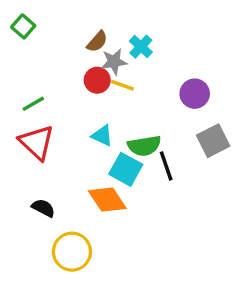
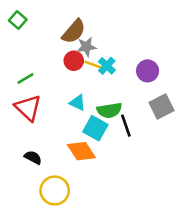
brown semicircle: (97, 42) -> (74, 31), size x1.5
cyan cross: (141, 47) -> (107, 66), moved

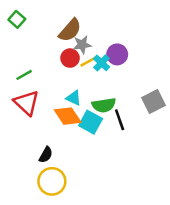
yellow line: (93, 65) -> (88, 62), turned -49
purple circle: (148, 71) -> (117, 54), moved
orange diamond: (81, 151) -> (68, 116), moved
black semicircle: (33, 157) -> (46, 155), moved, turned 91

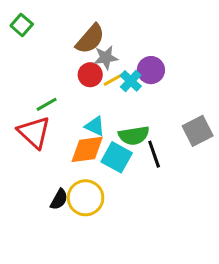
green line: (24, 75) -> (47, 104), moved
orange diamond: (68, 116) -> (87, 149), turned -64
yellow circle: (52, 181) -> (86, 198), moved

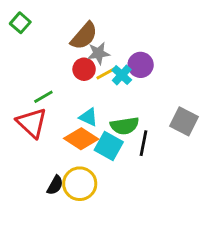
gray square: (198, 131) -> (184, 121), turned -36
orange diamond: (87, 149) -> (81, 139), turned 40
black line: (154, 154) -> (143, 143), turned 30

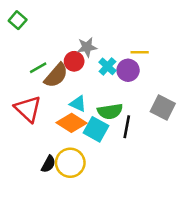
brown semicircle: (84, 36) -> (56, 75), moved
purple circle: (141, 65) -> (128, 70), moved
yellow line: (106, 74) -> (140, 52), moved, turned 30
green line: (43, 97) -> (38, 68), moved

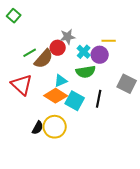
cyan triangle: (78, 104) -> (61, 81), turned -48
green semicircle: (110, 111) -> (86, 72), moved

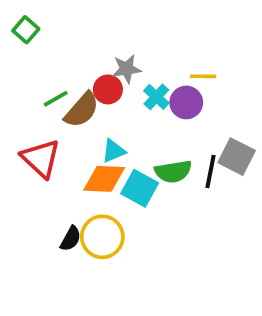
green semicircle: (86, 72) -> (173, 171), moved
orange diamond: (56, 96) -> (104, 179), turned -30
black line: (99, 99) -> (210, 171), moved

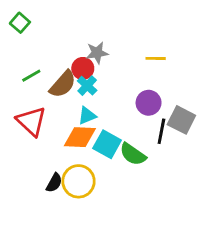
cyan cross: (156, 97) -> (87, 86), moved
green line: (56, 99) -> (31, 76), moved
purple circle: (186, 102) -> (149, 103), moved
green semicircle: (173, 171) -> (133, 154), moved, turned 44

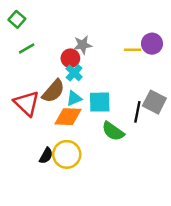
green line: (31, 76) -> (27, 48), moved
brown semicircle: (63, 84) -> (53, 91), moved
purple circle: (149, 103) -> (152, 44), moved
cyan square: (107, 144) -> (100, 102), moved, turned -30

